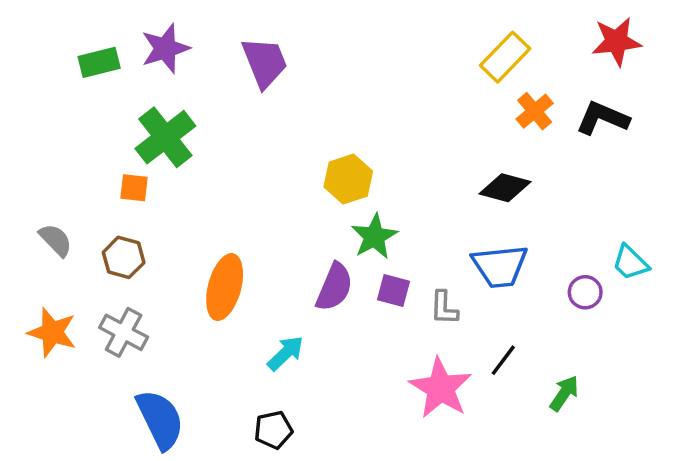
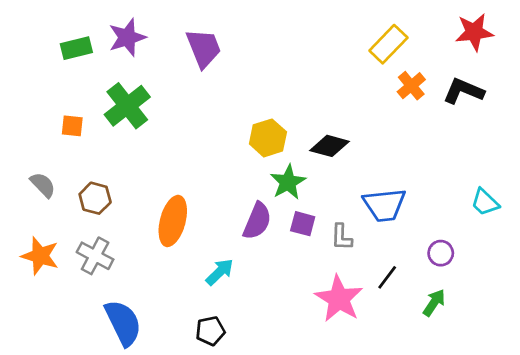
orange square: (134, 188) -> (72, 126), moved
black diamond: (505, 188) -> (330, 146), moved
purple circle: (585, 292) -> (441, 253), moved

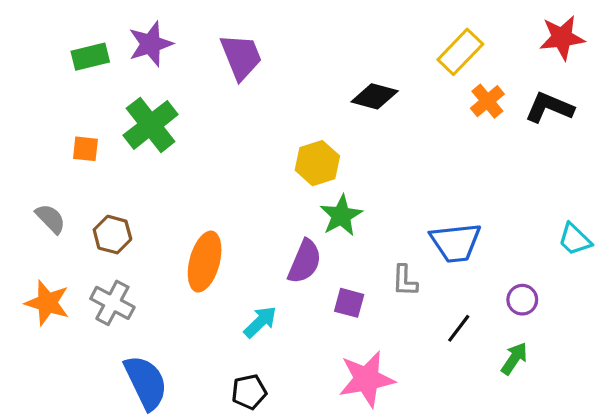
black diamond: (330, 146) -> (375, 96), moved
purple square: (303, 224) -> (349, 303), moved
pink star: (339, 299) -> (367, 379), moved, turned 30

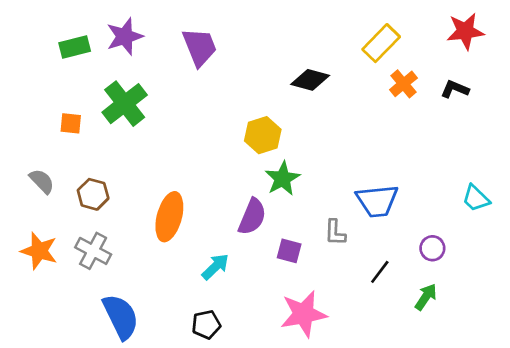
black L-shape: (549, 107) -> (455, 89), size x0.7

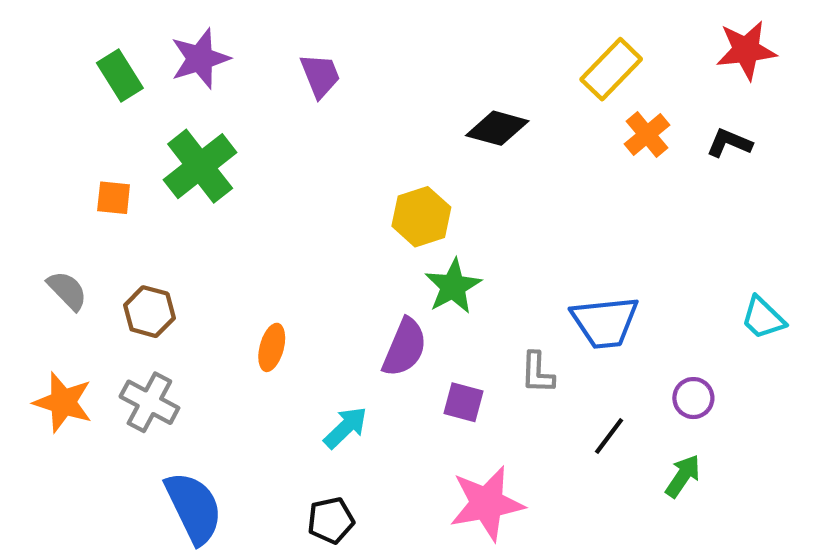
green rectangle: (75, 47) -> (120, 75), turned 72
purple trapezoid: (200, 47) -> (320, 75), size x0.7
orange ellipse: (169, 217) -> (272, 347), size x0.6

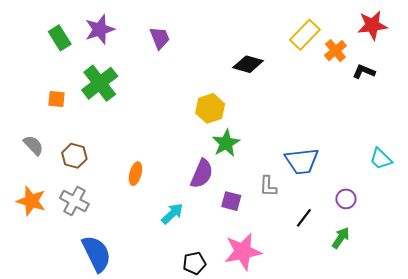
orange cross: (647, 134) -> (335, 51), moved
black pentagon: (331, 520) -> (194, 263), moved

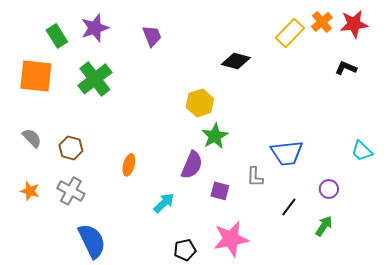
orange cross: (335, 51) -> (322, 22), moved
orange square: (57, 99) -> (36, 76), moved, size x2.0
orange star: (31, 201) -> (30, 191), size x0.7

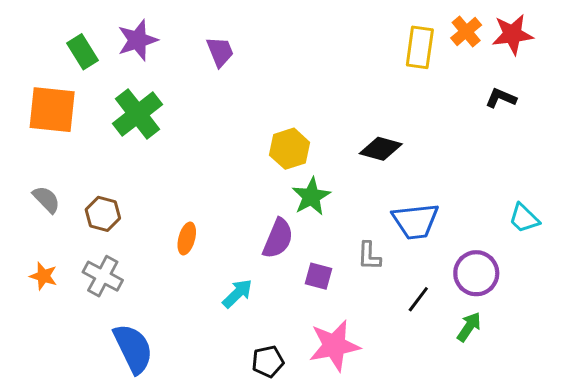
yellow rectangle: (290, 33) -> (420, 47), turned -36
black diamond: (236, 61) -> (381, 149), moved
purple circle: (329, 189) -> (476, 273), size x1.6

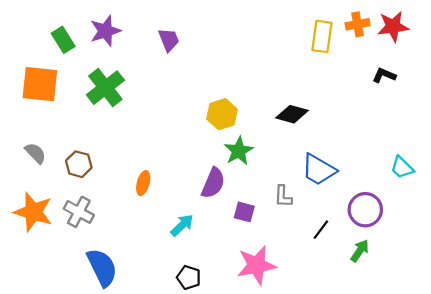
orange cross: (466, 31) -> (358, 24), turned 30
blue trapezoid: (415, 221) -> (319, 170), turned 36
orange star: (43, 276) -> (33, 212), size x1.8
black pentagon: (268, 362) -> (189, 277), moved, turned 30

